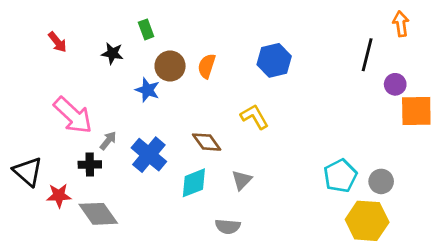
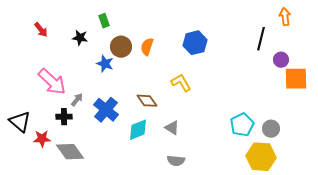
gray triangle: (242, 180) -> (172, 128), turned -42
gray semicircle: (228, 226) -> (176, 161), moved

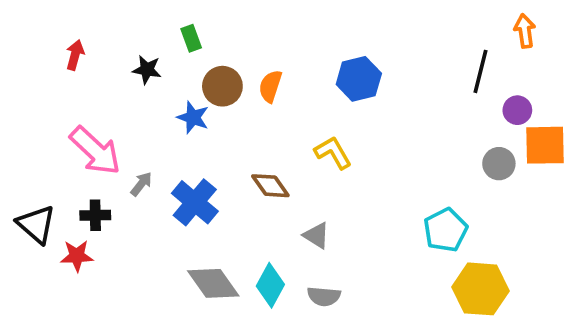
red arrow: (41, 30) -> (75, 55), turned -126
black cross: (64, 117) -> (95, 215), moved
gray circle: (271, 129) -> (499, 164), moved
cyan diamond: (138, 130) -> (270, 285), moved, turned -40
gray diamond: (70, 152) -> (213, 283), moved

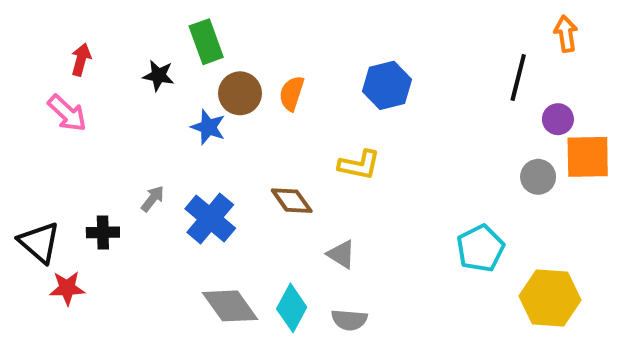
green rectangle: (191, 38) -> (206, 42), size x1.5
pink arrow: (95, 151) -> (67, 113), moved, size x0.7
yellow L-shape: (333, 153) -> (359, 165), turned 132
red star: (77, 256) -> (67, 288), moved
yellow hexagon: (480, 289) -> (550, 298), moved

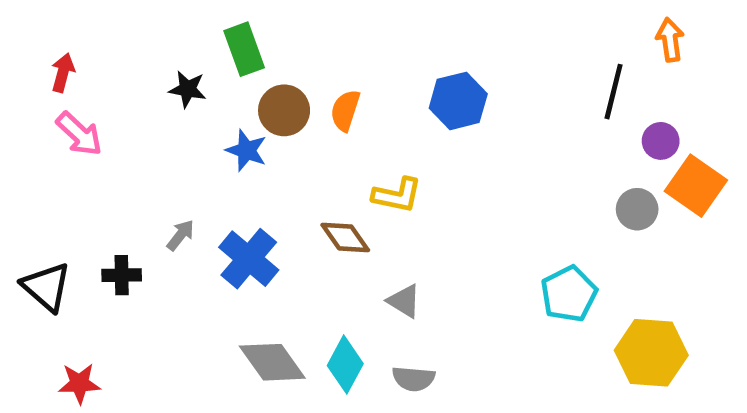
red arrow: (81, 60) -> (63, 73), moved
orange square: (588, 157) -> (696, 186), turned 36
yellow L-shape: (359, 165) -> (397, 195), moved
red star: (67, 288) -> (79, 383), moved

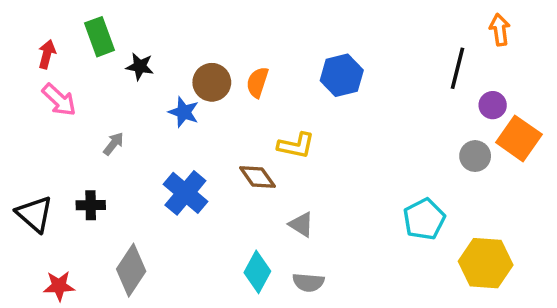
green rectangle: (244, 49) -> (99, 37), moved
gray arrow: (181, 235) -> (114, 144), moved
gray diamond: (272, 362) -> (131, 270), moved, turned 69

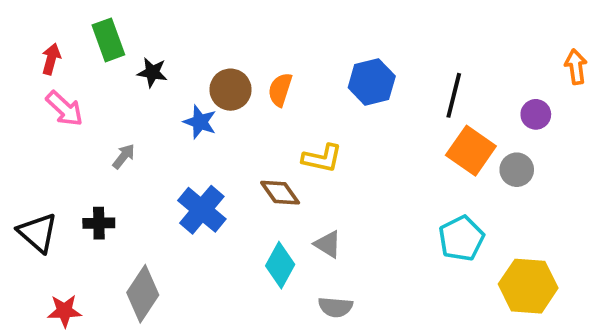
orange arrow: (500, 30) -> (576, 67), moved
black line: (458, 68) -> (454, 95), moved
orange square: (519, 138) -> (471, 151), moved
cyan diamond: (257, 272) -> (280, 265), moved

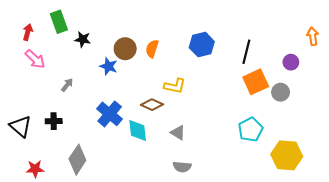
orange square: (471, 151) -> (256, 82), turned 30
brown diamond: (280, 193) -> (152, 105), turned -30
cyan diamond: (280, 265) -> (138, 131), moved, turned -35

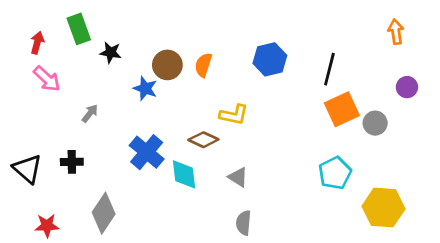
orange arrow: (313, 36) -> (396, 32), moved
purple circle: (291, 62) -> (407, 87), moved
gray semicircle: (182, 167) -> (244, 223), turned 90

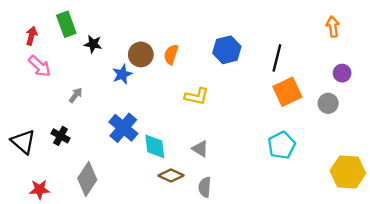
blue star: (145, 88) -> (122, 74), turned 30
gray circle: (375, 123) -> (328, 103), moved
brown diamond: (203, 140) -> (171, 175), moved
black cross: (72, 162) -> (61, 136), turned 30
yellow hexagon: (383, 208) -> (348, 172), moved

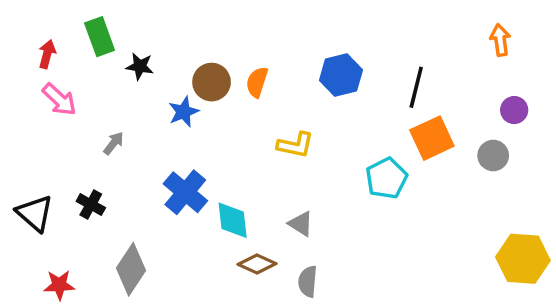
cyan pentagon: (282, 145) -> (386, 178), moved

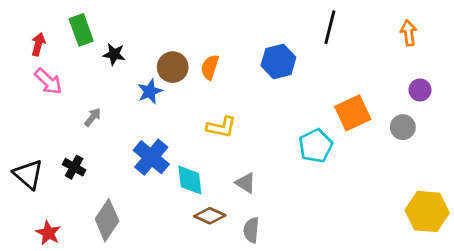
black line: (416, 87) -> (330, 27), moved
yellow L-shape: (295, 145) -> (221, 127), moved
red star: (59, 285) -> (48, 233), turned 30

